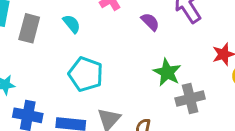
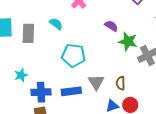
purple semicircle: (150, 22) -> (111, 26), moved

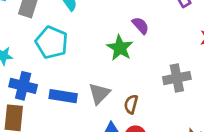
green star: (128, 41) -> (120, 48), moved
cyan pentagon: (73, 55) -> (52, 42), moved

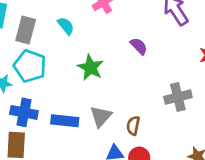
cyan pentagon: (52, 42) -> (30, 66), moved
green star: (120, 48) -> (90, 67), moved

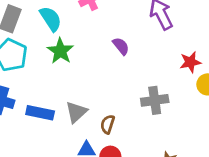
cyan semicircle: (66, 26) -> (51, 19), size x1.4
green star: (90, 67) -> (60, 51), moved

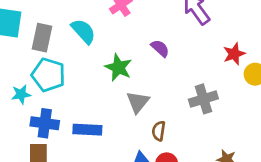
green star: (60, 51) -> (118, 68), moved
gray triangle: (76, 112) -> (138, 102), moved

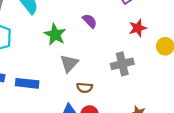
red star: (234, 54) -> (138, 28), moved
brown semicircle: (159, 131) -> (85, 88), turned -98

